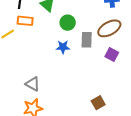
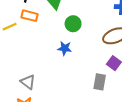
gray rectangle: (87, 40) -> (100, 82), moved

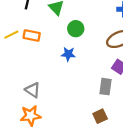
orange rectangle: (30, 16) -> (32, 35), moved

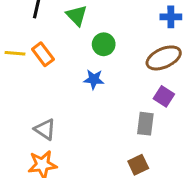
yellow line: (11, 35) -> (15, 53), turned 32
orange rectangle: (32, 35) -> (43, 54), turned 42

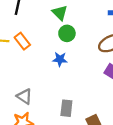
green triangle: (77, 15) -> (60, 13), moved
gray rectangle: (145, 124) -> (66, 108), moved

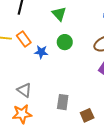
green circle: (67, 33) -> (65, 42), moved
blue star: (60, 59) -> (41, 52), moved

